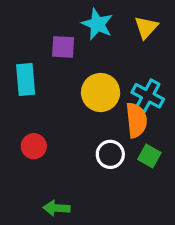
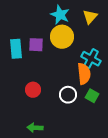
purple square: (63, 47) -> (36, 45), moved
yellow circle: (101, 92) -> (62, 37), moved
red circle: (34, 146) -> (33, 90), moved

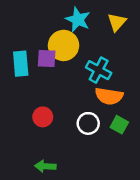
yellow circle: (62, 37) -> (64, 45), moved
cyan cross: (91, 59) -> (99, 70), moved
orange semicircle: (84, 74) -> (109, 96), turned 105

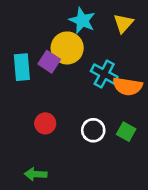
purple square: (47, 58) -> (49, 62), turned 30
orange semicircle: (109, 96) -> (128, 86), moved
green arrow: (45, 166) -> (36, 174), moved

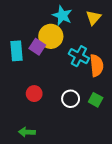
orange semicircle: (128, 86) -> (97, 65), turned -105

